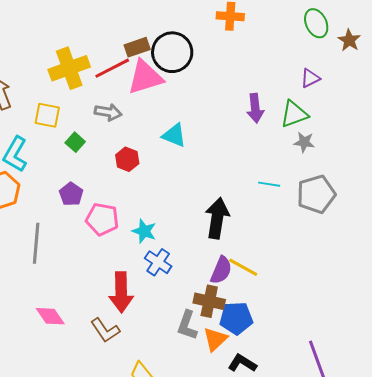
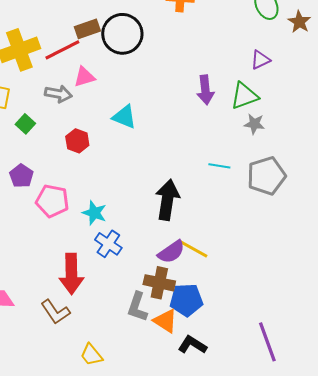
pink triangle: (145, 77) -> (84, 77), moved, size x0.6
purple semicircle: (221, 270) -> (171, 252), turned 32
orange triangle: (215, 339) -> (165, 321), turned -44

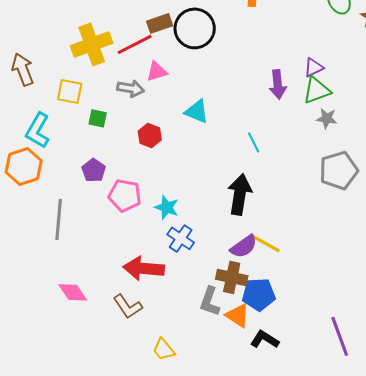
purple triangle: (260, 60) -> (314, 67), moved
green square: (25, 124) -> (98, 118), turned -30
cyan line: (219, 166) -> (254, 142), moved, turned 55
red arrow: (71, 274) -> (144, 268), turned 96

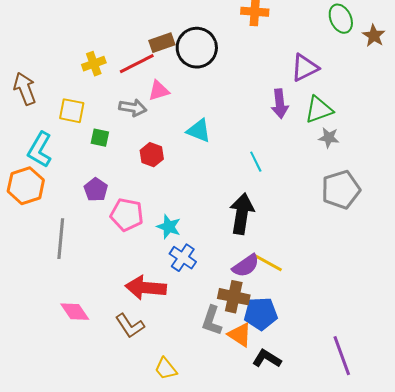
yellow cross: (92, 44) -> (94, 64), size x0.6
purple triangle: (314, 67) -> (305, 68), moved, size x1.4

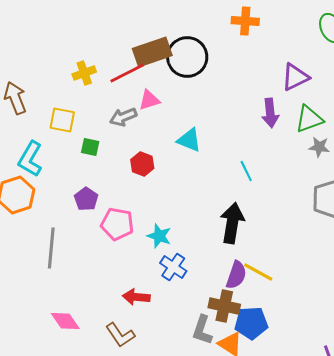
brown rectangle: (162, 43) -> (152, 52), size x1.5
gray arrow: (133, 108) -> (123, 117), turned 148
purple semicircle: (246, 266) -> (236, 275), turned -36
red arrow: (146, 288) -> (136, 297), size x0.7

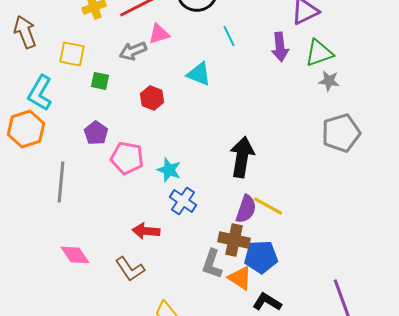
cyan line: (246, 171) -> (229, 36), moved

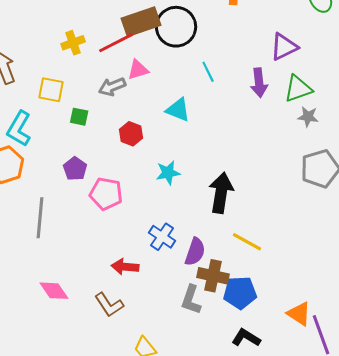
cyan star: (169, 170) -> (168, 173), moved, turned -30
purple semicircle: (246, 209) -> (195, 252), moved
orange triangle: (240, 278) -> (299, 314), moved

